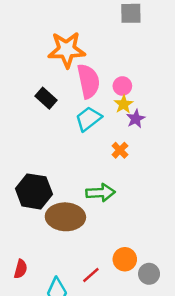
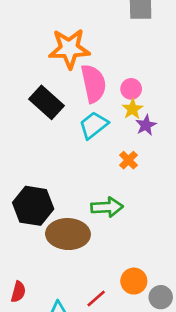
black rectangle: (46, 98) -> (46, 102), size x1.4

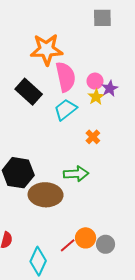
purple star: (146, 125) -> (110, 88), moved
orange circle: (134, 281) -> (86, 238), moved
gray circle: (161, 297) -> (106, 244), moved

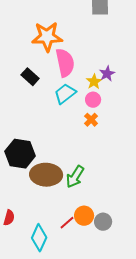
pink circle: (95, 81) -> (93, 100), moved
black rectangle: (29, 92) -> (30, 77), size x0.7
green arrow: (76, 174) -> (75, 177), moved, turned 125

